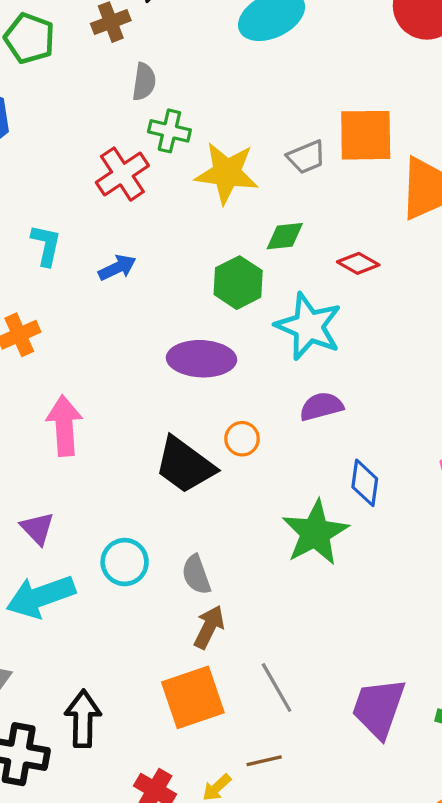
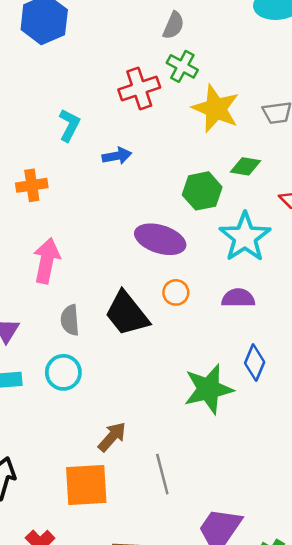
orange circle: (242, 439) -> (176, 292), moved
gray semicircle: (196, 575) -> (70, 320), moved
gray line: (277, 687) -> (162, 474), moved

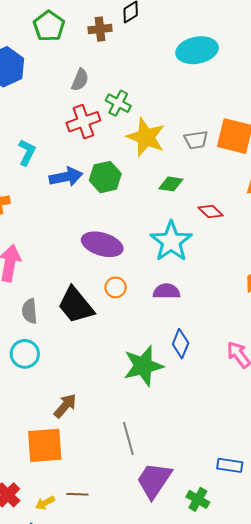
gray semicircle: (174, 25) -> (80, 80), moved
blue arrow: (117, 156) -> (66, 177), size x1.4
green hexagon: (202, 191) -> (105, 177), moved
gray line: (162, 474) -> (128, 439), moved

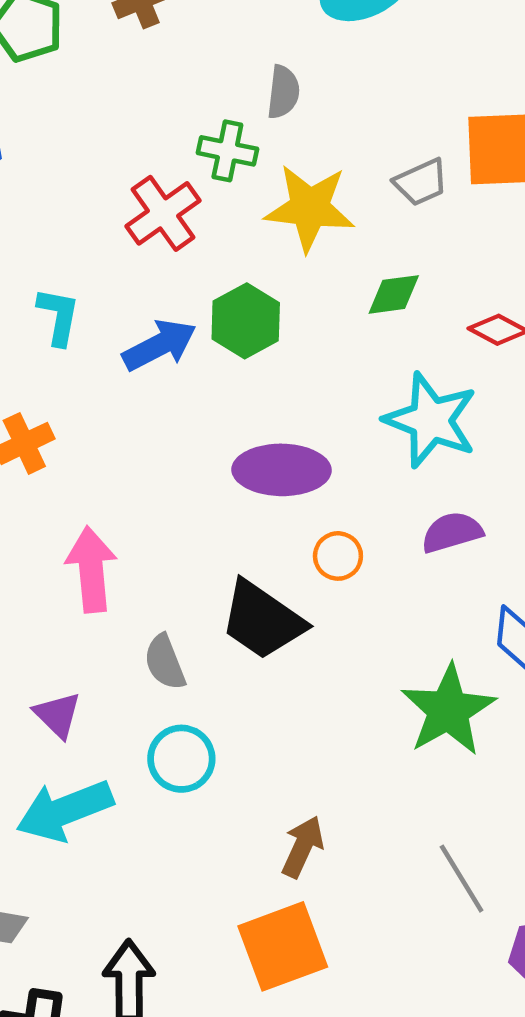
gray semicircle: (80, 80) -> (283, 92), moved

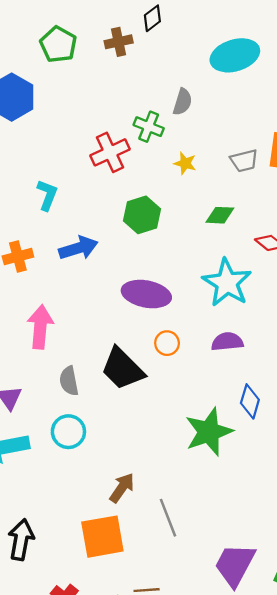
yellow star: (310, 208) -> (185, 163), size x0.5
blue arrow: (159, 345) -> (78, 248), moved
gray line: (462, 879) -> (168, 518), moved

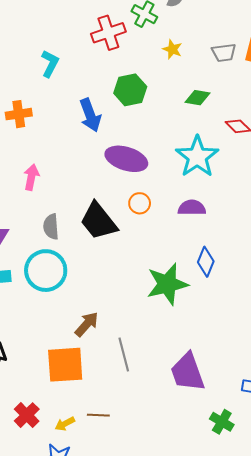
blue arrow: (78, 248) -> (90, 115), moved, turned 80
pink arrow: (40, 327) -> (31, 177), size x0.7
cyan circle: (68, 432) -> (46, 271), size x1.4
purple trapezoid: (235, 565) -> (188, 372), moved, turned -54

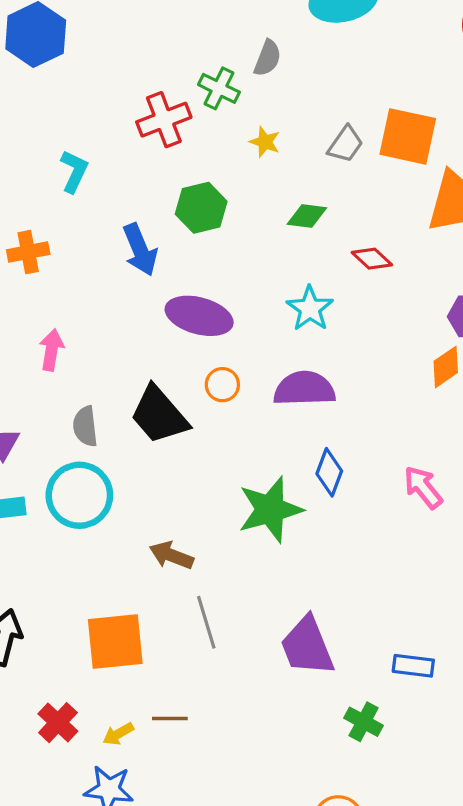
gray trapezoid: (224, 53) -> (345, 144), turned -45
cyan star: (197, 157) -> (310, 308), size x0.7
purple semicircle: (192, 208) -> (304, 389), size x1.4
brown arrow: (87, 324) -> (171, 555), moved, turned -108

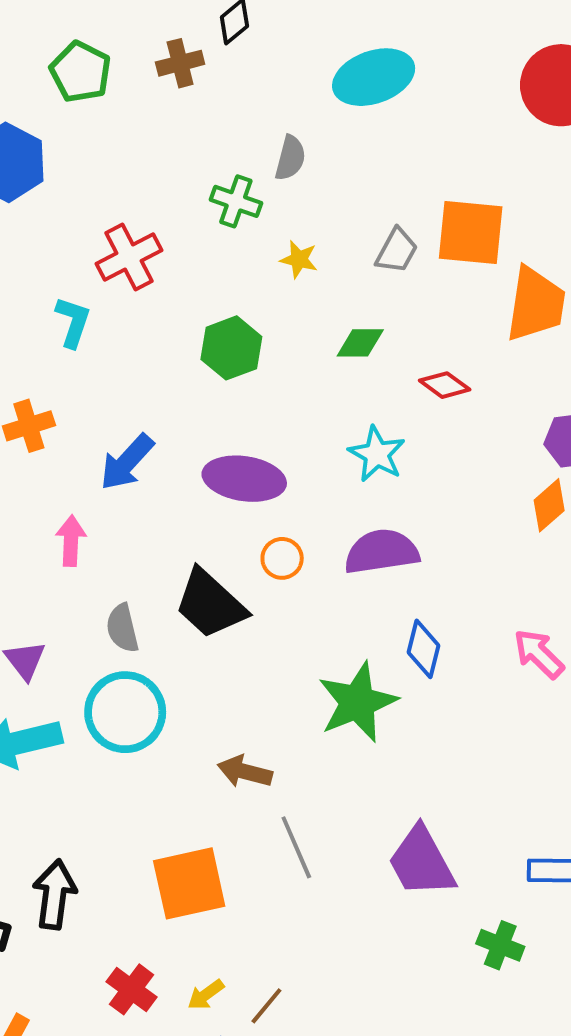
red cross: (164, 120) -> (129, 257), moved
blue arrow: (140, 250) -> (127, 462), moved, turned 72
brown line: (170, 719) -> (266, 1006), moved, turned -44

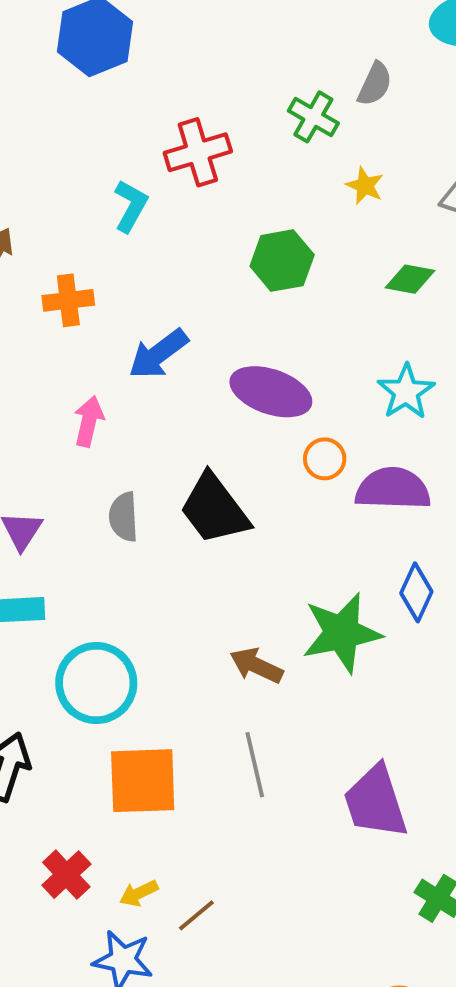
orange circle: (282, 558) -> (325, 459), moved
cyan circle: (125, 712) -> (96, 683), moved
brown arrow: (245, 772) -> (256, 666), moved

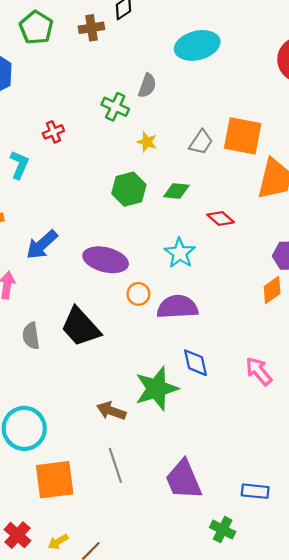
red cross: (198, 152) -> (53, 132), size x0.6
green hexagon: (282, 261) -> (129, 189), moved
blue diamond: (416, 592) -> (196, 363), turned -32

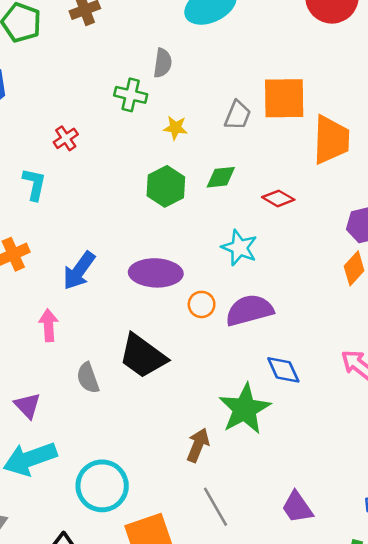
brown arrow: (111, 411) -> (198, 445), turned 104
purple trapezoid: (184, 480) -> (297, 507), size x0.7

